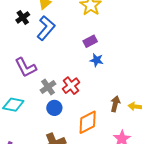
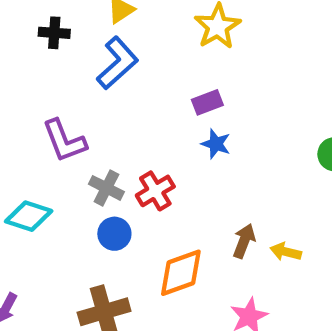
black cross: (23, 17) -> (54, 33), moved, turned 32
gray cross: (48, 87) -> (106, 188), turned -35

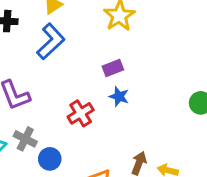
gray cross: (106, 188) -> (25, 139), moved
red cross: (155, 191) -> (81, 113), moved

